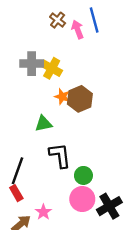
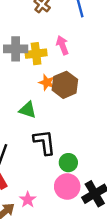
pink arrow: (78, 29) -> (62, 45), moved
yellow cross: (52, 68) -> (36, 54), turned -36
green triangle: (43, 124) -> (28, 110), turned 30

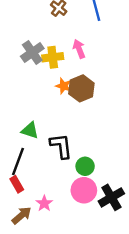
gray cross: (16, 49) -> (32, 52), turned -35
green triangle: (28, 110) -> (30, 130), moved

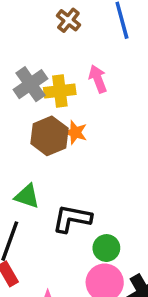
brown hexagon: (81, 88) -> (49, 136), moved
black L-shape: (61, 146) -> (72, 219), turned -72

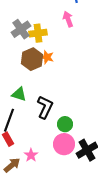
pink arrow: (98, 79) -> (68, 19), moved
black L-shape: (72, 219) -> (45, 107), turned 105

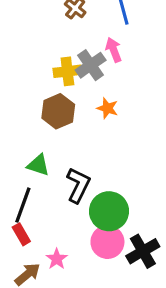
gray cross: (21, 29) -> (91, 65), moved
orange star: (47, 57) -> (107, 108), moved
green circle: (65, 124) -> (109, 211), size x1.6

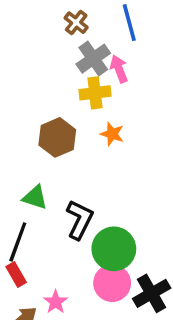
gray cross: (91, 65) -> (93, 59), moved
yellow cross: (67, 71) -> (95, 93), moved

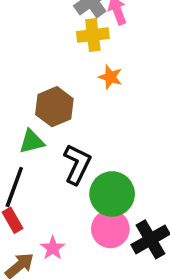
brown hexagon: (57, 137) -> (54, 107), moved
green triangle: (35, 197) -> (32, 142), turned -32

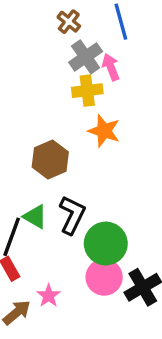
orange star: (110, 77) -> (104, 131), size x1.4
green triangle: (32, 142) -> (35, 217), moved, turned 44

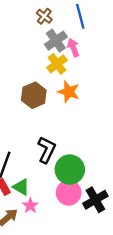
yellow cross: (87, 91) -> (57, 64), turned -30
brown hexagon: (50, 159) -> (34, 95), moved
green triangle: (35, 217) -> (21, 187), moved

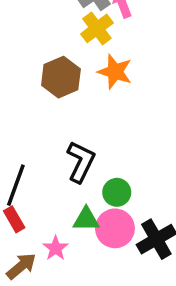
green circle: (70, 170) -> (117, 192), size x0.6
green triangle: (21, 187) -> (86, 219), moved, turned -30

